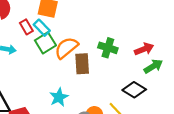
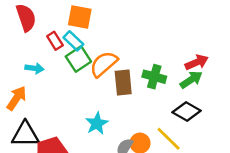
green cross: (108, 48) -> (154, 77), moved
green arrow: (153, 66) -> (191, 80), moved

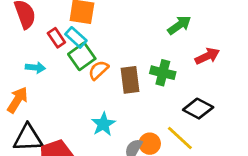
orange semicircle: (104, 64) -> (98, 70), moved, size x0.7
green arrow: (191, 80) -> (179, 25), moved

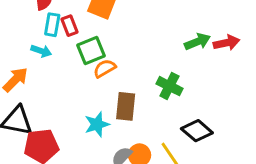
cyan rectangle: (76, 37) -> (52, 25), moved, turned 45
red arrow: (207, 56) -> (226, 43), moved
brown rectangle: (130, 80) -> (126, 106), moved

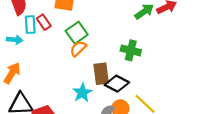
green square: (91, 50) -> (77, 33), moved
cyan arrow: (41, 51) -> (15, 40), moved
black diamond: (197, 131) -> (117, 84), moved

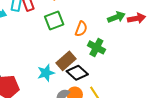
orange semicircle: (78, 49) -> (81, 29), moved, turned 140
brown rectangle: (101, 74) -> (66, 61), turned 42

